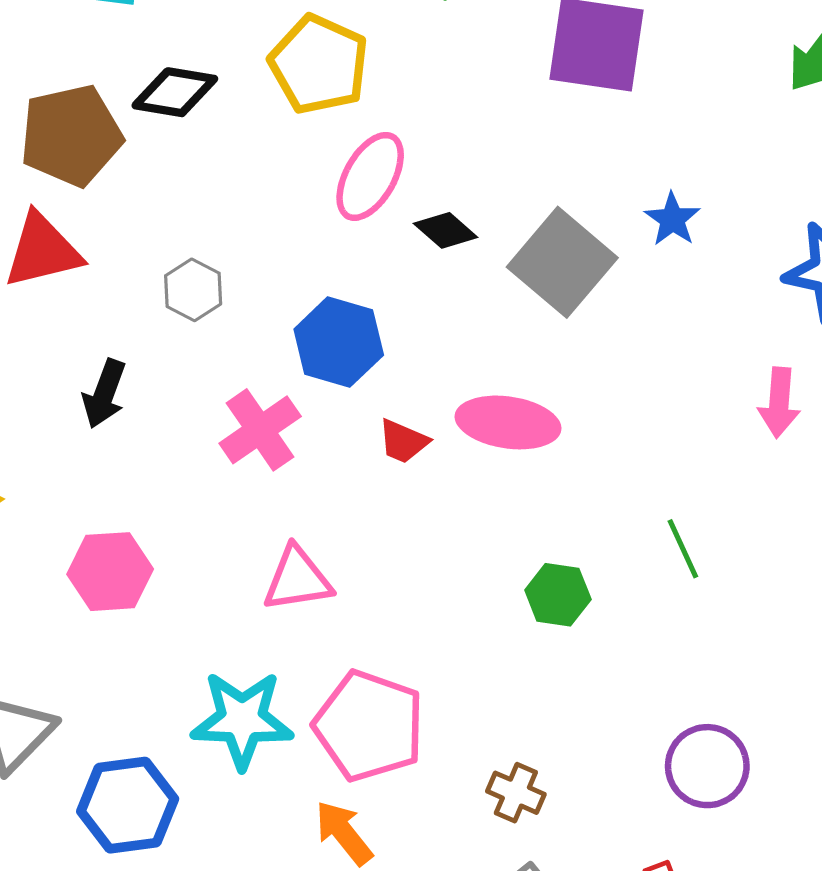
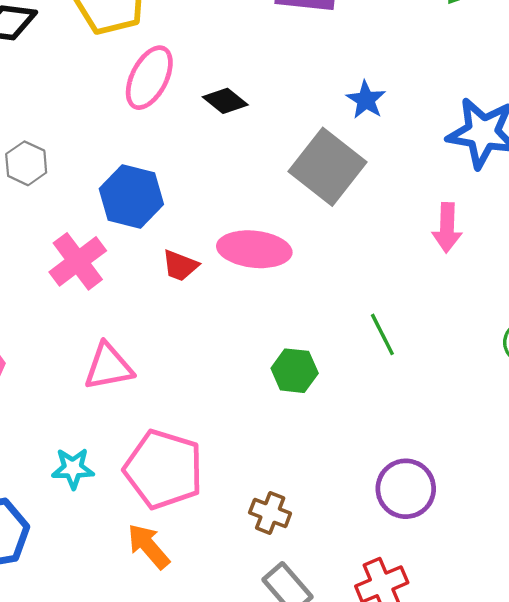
black diamond: (446, 230) -> (225, 101), moved
gray square: (562, 262) -> (327, 167), moved
cyan star: (242, 720) -> (73, 468), size x0.6

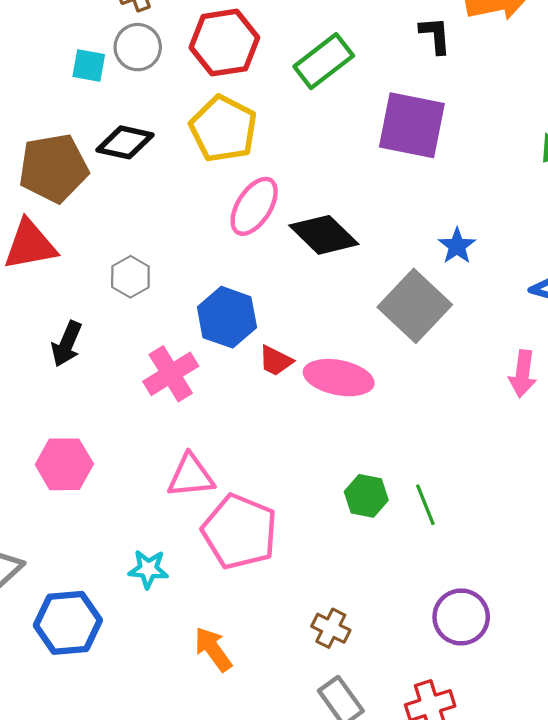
black diamond: (225, 101) -> (324, 235), size x1.6
red trapezoid: (180, 266) -> (276, 361), moved
green line: (382, 334) -> (425, 505), moved
pink pentagon: (164, 469) -> (240, 532), moved

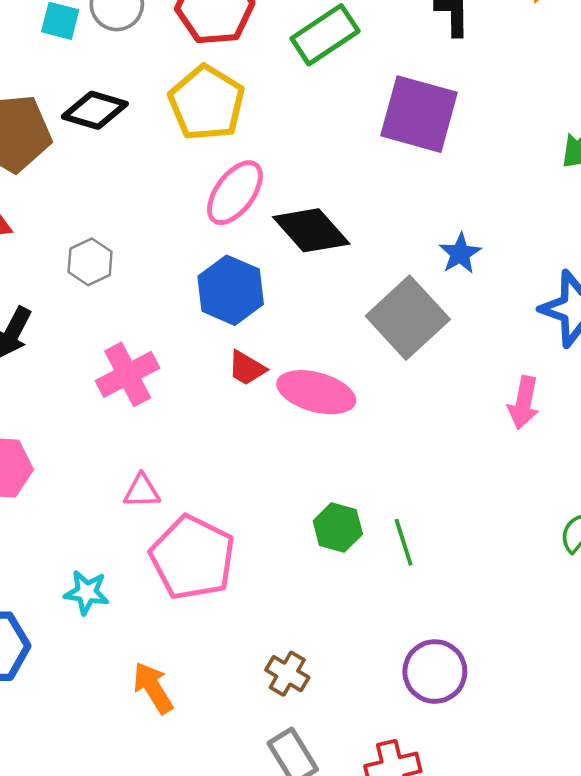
blue hexagon: (227, 317) -> (231, 290), moved
pink triangle: (191, 476) -> (142, 491), size x0.7

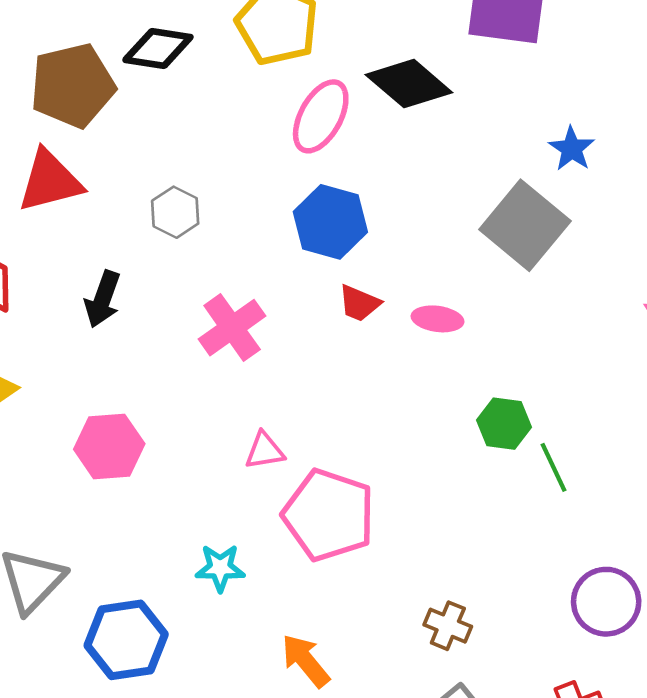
black diamond: (311, 230) -> (409, 84), moved
pink ellipse: (316, 392) -> (437, 319), size x0.6
green hexagon: (338, 528) -> (504, 424), moved

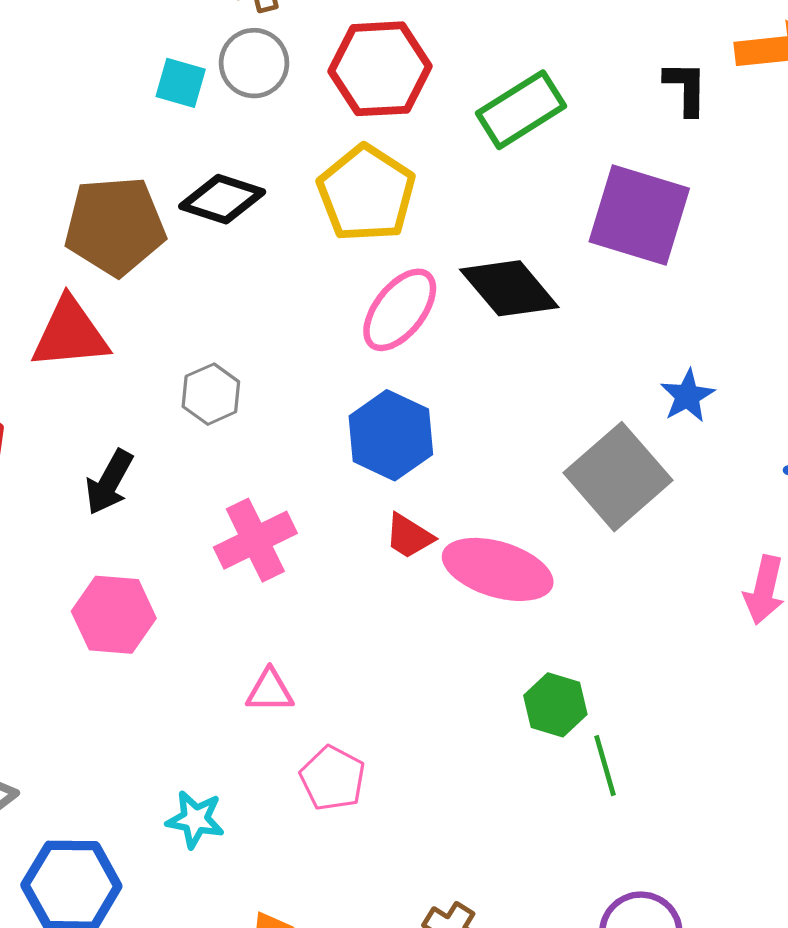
pink ellipse: (437, 319) -> (498, 569), size x1.8
pink hexagon: (109, 447) -> (114, 615), moved
pink pentagon: (329, 515) -> (333, 778), size x0.6

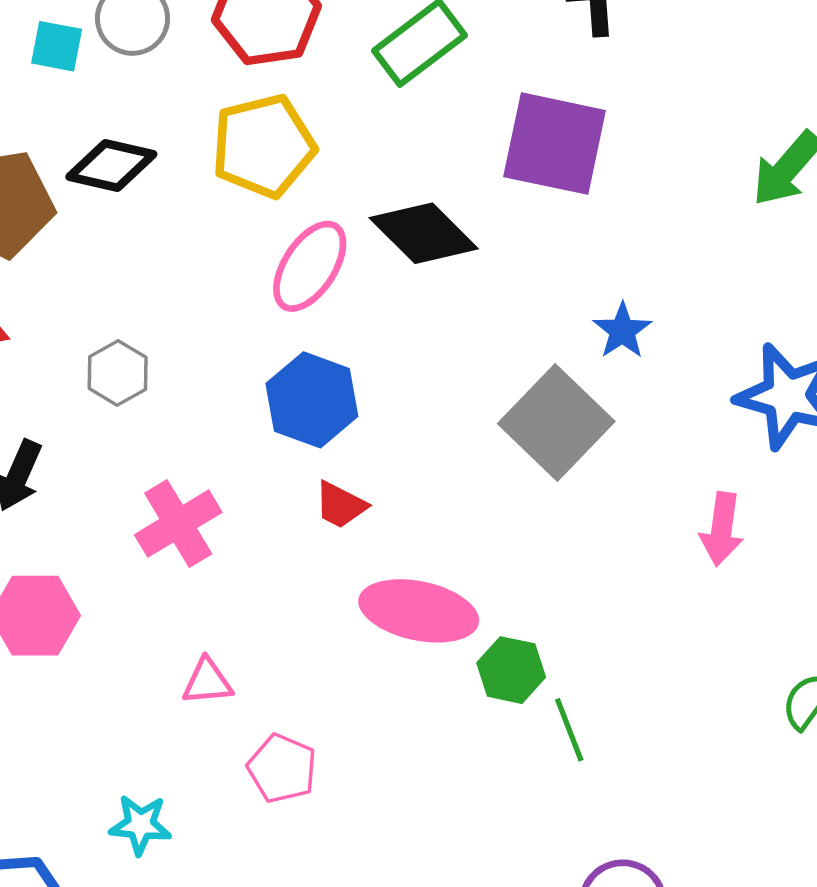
yellow pentagon: (366, 193) -> (264, 146), turned 30
pink ellipse: (498, 569) -> (419, 611), moved

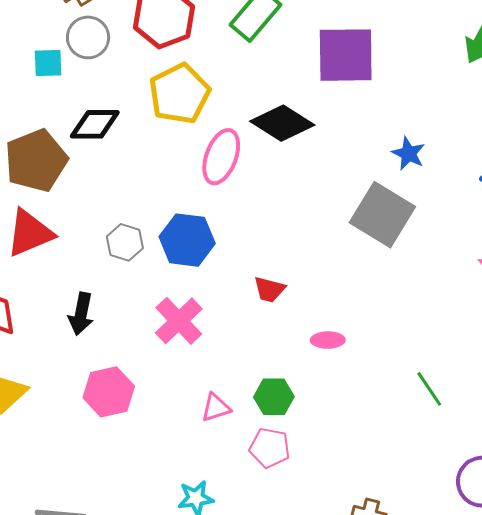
blue hexagon: (312, 400) -> (187, 240), moved
pink ellipse: (419, 611) -> (328, 340), size x0.5
green hexagon: (511, 670) -> (274, 397), moved

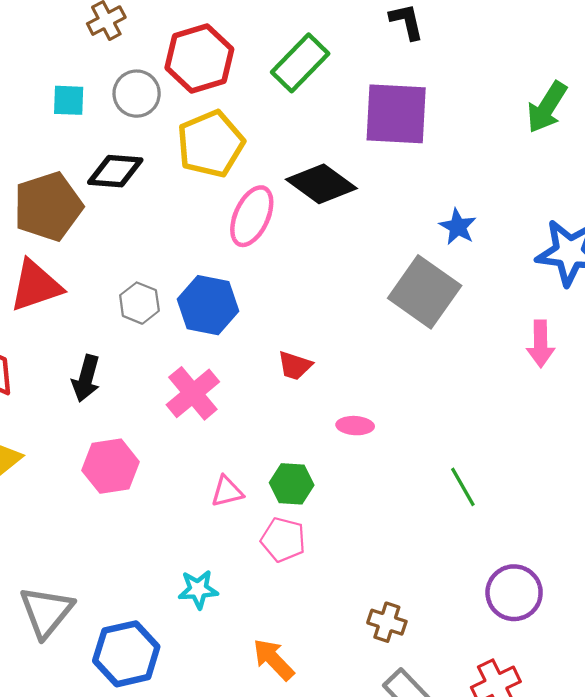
gray circle: (88, 37) -> (137, 94), moved

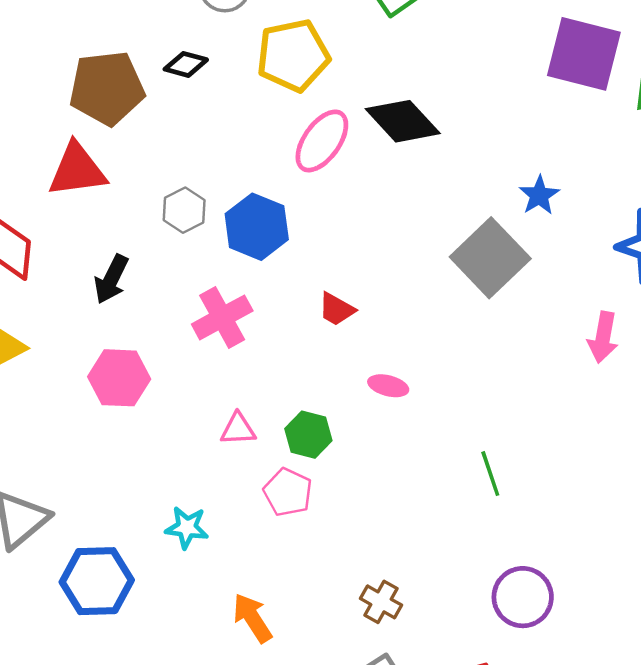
purple square: (396, 114) -> (584, 54), moved
black diamond: (115, 171) -> (186, 64), size x0.7

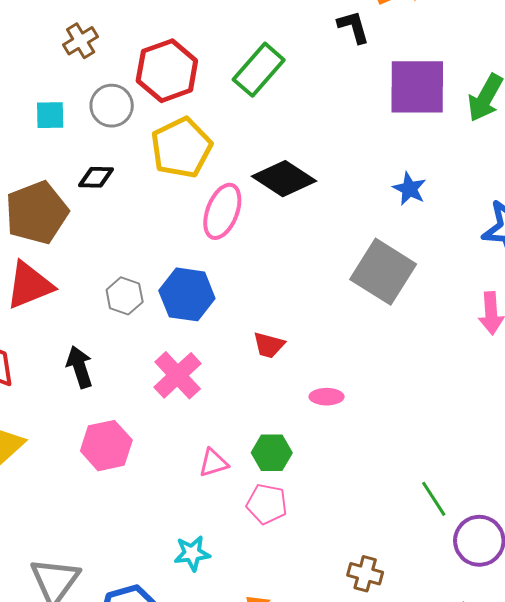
blue star: (539, 195) -> (409, 189), moved
black arrow: (111, 279) -> (80, 367), turned 150
green line: (490, 474) -> (434, 499), moved

